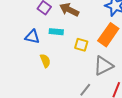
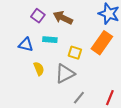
gray triangle: (103, 66) -> (65, 74), moved

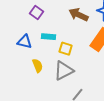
brown arrow: (63, 18) -> (79, 15), moved
yellow square: (75, 53) -> (66, 49), moved

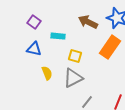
purple square: (37, 13) -> (34, 22), moved
cyan rectangle: (49, 37) -> (58, 36), moved

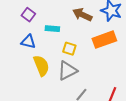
orange rectangle: (110, 47) -> (104, 40), turned 35
yellow semicircle: (47, 73) -> (41, 66), size x1.5

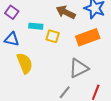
yellow square: (69, 49) -> (53, 36), moved
gray triangle: (67, 71) -> (79, 68), moved

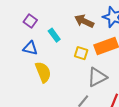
cyan rectangle: (36, 26) -> (54, 35), turned 48
yellow square: (53, 36) -> (81, 53), moved

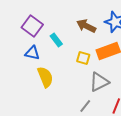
purple square: (30, 21) -> (32, 26), size x1.5

